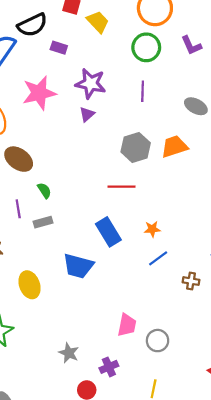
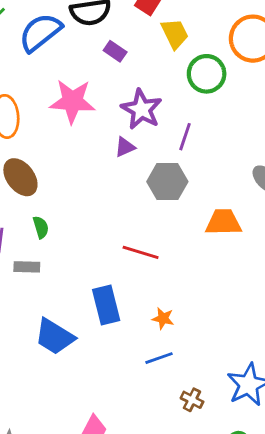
green circle: (146, 47) -> (207, 74), moved
purple line: (143, 91) -> (185, 137), moved
gray hexagon: (136, 147) -> (167, 182), moved

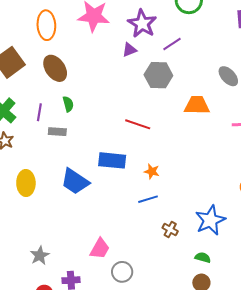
purple line: (185, 137) -> (172, 44), turned 36
blue rectangle: (106, 305) -> (112, 160), turned -72

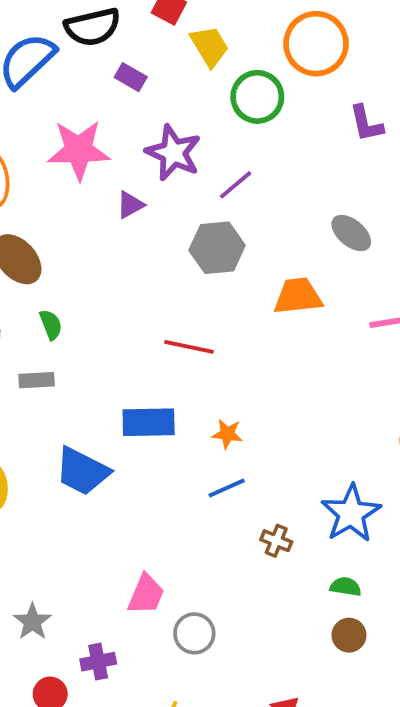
purple triangle: (129, 50) -> (130, 205), moved

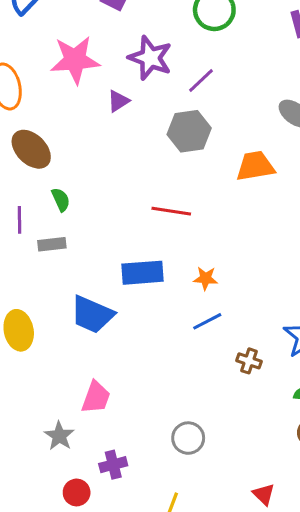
pink trapezoid: (146, 594) -> (96, 397), moved

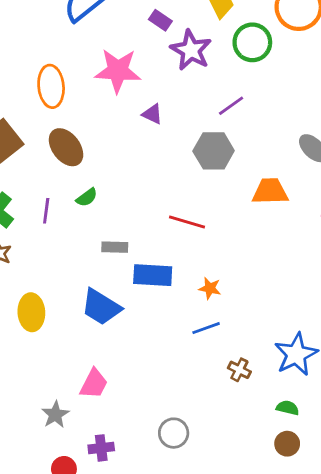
purple star: (150, 58) -> (191, 50), moved
purple triangle: (118, 101) -> (152, 114), turned 50
green semicircle: (61, 200) -> (87, 197), turned 70
gray rectangle: (52, 244) -> (115, 247), moved

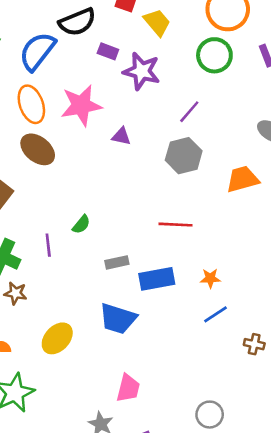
green circle: (252, 42) -> (214, 55), moved
orange ellipse: (51, 86) -> (31, 104), moved
brown ellipse: (66, 147) -> (38, 149), moved
yellow ellipse: (31, 312) -> (57, 338), turned 60

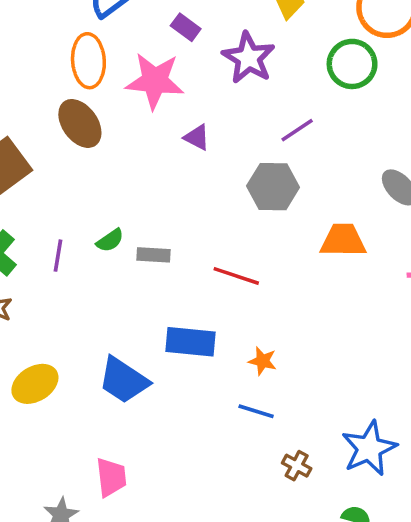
purple rectangle: (108, 51) -> (186, 27), moved
gray rectangle: (117, 262) -> (154, 255), moved
blue line: (216, 314) -> (256, 411), turned 35
pink trapezoid: (128, 388) -> (111, 477), turned -36

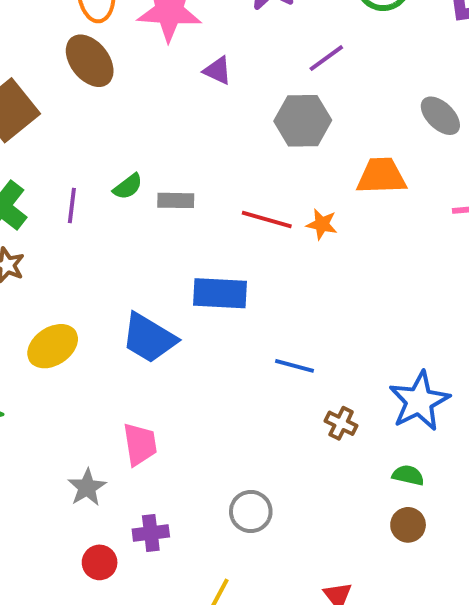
orange star: (263, 361) -> (322, 224), moved

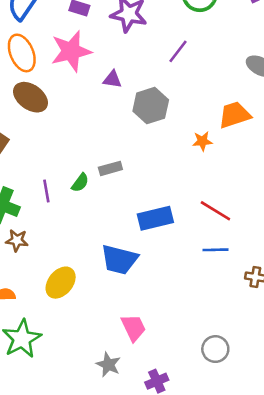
gray hexagon: (303, 121) -> (151, 106), moved
green semicircle: (128, 187) -> (80, 183), moved
red line: (267, 220) -> (215, 211), moved, turned 32
orange star: (322, 224) -> (202, 141), moved

